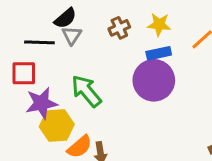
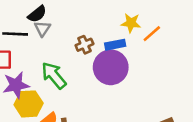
yellow star: (159, 24) -> (131, 23), moved
brown cross: (119, 28) -> (84, 45), moved

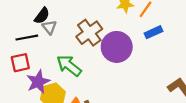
brown cross: (84, 45) -> (89, 33), size x1.6
blue rectangle: (115, 45) -> (153, 32), moved

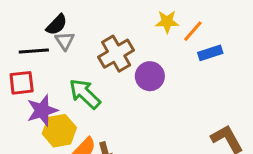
blue rectangle: (153, 32) -> (210, 53), moved
purple circle: (117, 47) -> (150, 76), size x0.7

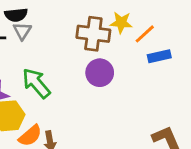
black semicircle: (57, 25) -> (16, 15), turned 35
brown cross: (116, 54) -> (93, 34), moved, turned 32

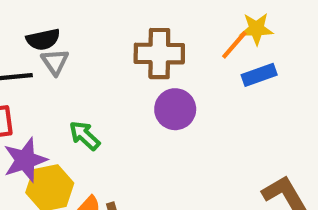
yellow star: (121, 23) -> (256, 29), moved
green arrow: (36, 83) -> (84, 136), size x0.7

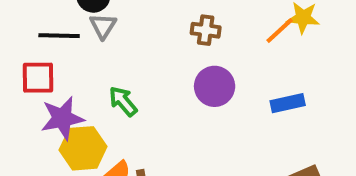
brown cross: (159, 54) -> (206, 30), size x0.6
blue rectangle: (259, 75) -> (288, 103), moved

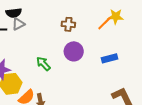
gray triangle: (103, 26) -> (18, 24), turned 32
green arrow: (123, 101) -> (43, 64), moved

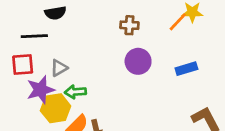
gray triangle: (18, 24) -> (59, 68), moved
green arrow: (43, 64) -> (75, 92), moved, turned -49

